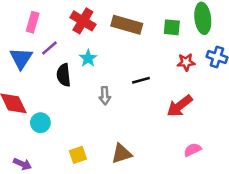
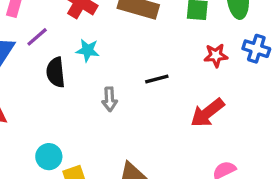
cyan star: (88, 58) -> (88, 50), turned -30
cyan circle: (40, 123) -> (49, 157), moved

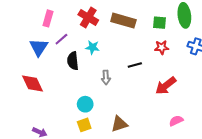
red star: (216, 55) -> (162, 47), moved
cyan circle: (49, 157) -> (85, 104), moved

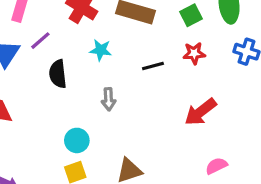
green square: (160, 23) -> (191, 15), turned -32
cyan star: (92, 47) -> (101, 50), moved
black line: (135, 65) -> (153, 66), moved

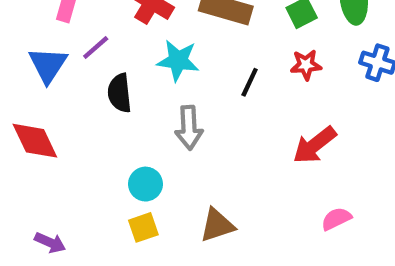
cyan star: (101, 50) -> (178, 60), size x1.4
black line: (153, 66) -> (250, 82), turned -50
gray arrow: (109, 99) -> (189, 128), size x1.4

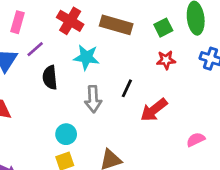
black line: (250, 82) -> (127, 88), moved
red arrow: (315, 145) -> (154, 110), moved
pink semicircle: (336, 219) -> (196, 140), moved

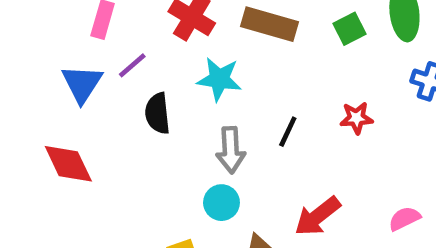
red star: (166, 60) -> (356, 118), moved
red arrow: (154, 110) -> (318, 216), moved
cyan circle: (66, 134) -> (221, 203), moved

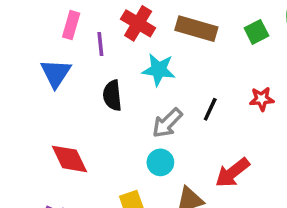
purple line: (132, 65) -> (100, 44), moved, turned -55
gray arrow: (231, 150) -> (167, 123), turned 48
red diamond: (68, 164) -> (69, 159), moved

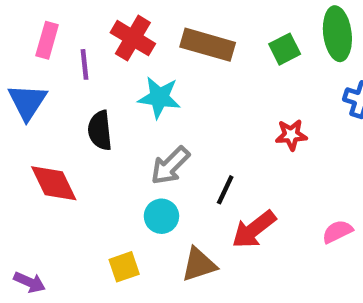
black line: (210, 109) -> (225, 190), moved
red diamond: (69, 159) -> (54, 183), moved

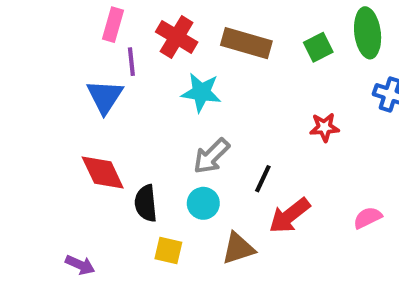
pink rectangle: (47, 40) -> (113, 25), moved
blue triangle: (27, 102) -> (105, 97), moved
black semicircle: (100, 130) -> (146, 203), moved
yellow square: (124, 267) -> (168, 251), turned 32

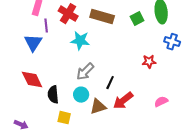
red star: (324, 127) -> (149, 62), moved
brown triangle: (238, 248) -> (98, 107), moved

